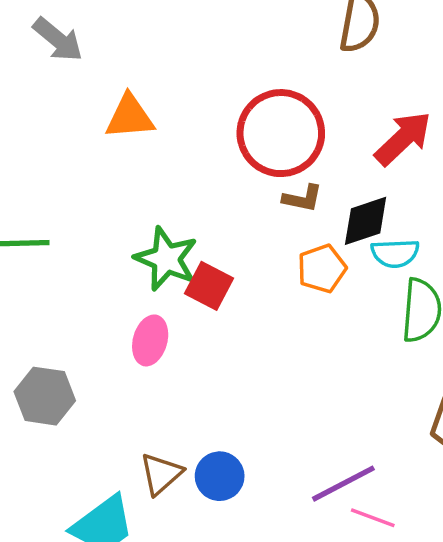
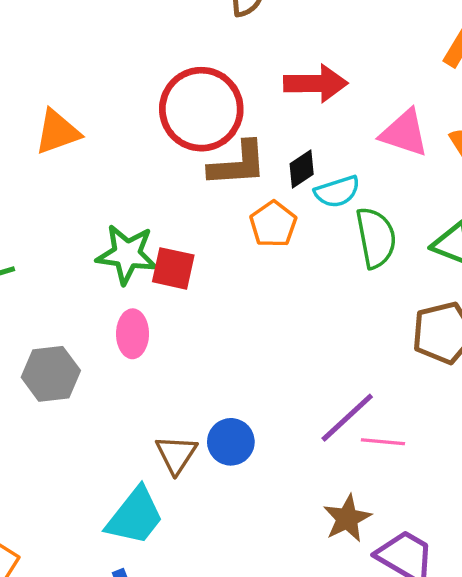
red arrow: (403, 138) -> (316, 83), turned 58
brown L-shape: (303, 198) -> (238, 164), size x1.6
black diamond: (366, 221) -> (302, 169), size x0.7
gray hexagon: (45, 396) -> (51, 374), moved

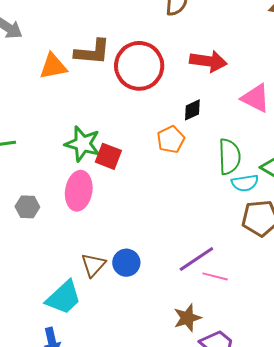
brown L-shape: (238, 164) -> (92, 52), moved
cyan semicircle: (337, 192) -> (245, 183), moved
pink ellipse: (133, 334) -> (79, 191), size x1.4
gray hexagon: (51, 374) -> (27, 207), size x0.7

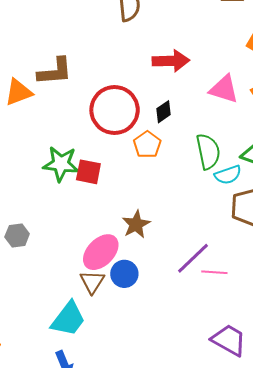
red circle: (139, 66) -> (115, 110), moved
pink ellipse: (79, 191) -> (101, 252), moved, turned 45
brown star: (187, 318) -> (136, 224), moved

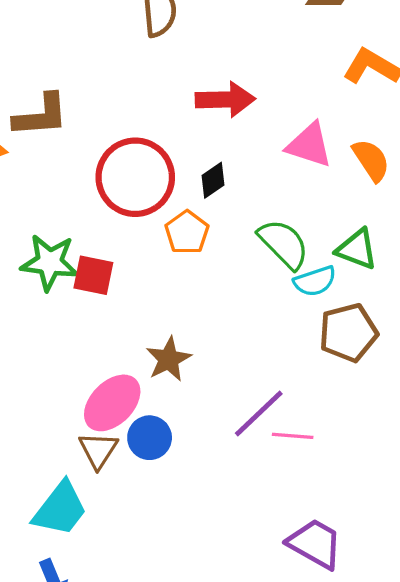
green semicircle: (208, 151) -> (284, 244), turned -33

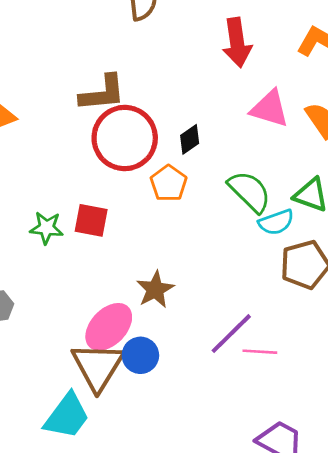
red arrow: (225, 100) -> (237, 43), moved, turned 84
brown L-shape: (41, 115) -> (102, 93), moved
green star: (50, 262) -> (46, 228), moved, size x0.7
brown triangle: (98, 450) -> (98, 366), size x1.6

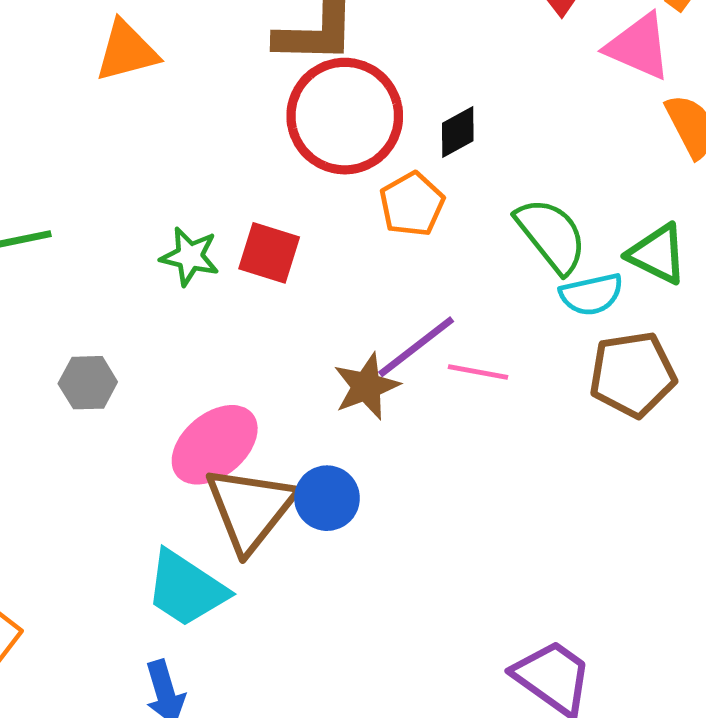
pink triangle: (270, 109) -> (639, 47), moved
pink ellipse: (109, 327) -> (215, 445), moved
purple line: (231, 334) -> (416, 347), moved
pink line: (260, 352) -> (478, 372), moved
cyan trapezoid: (67, 416) -> (186, 589), turned 80

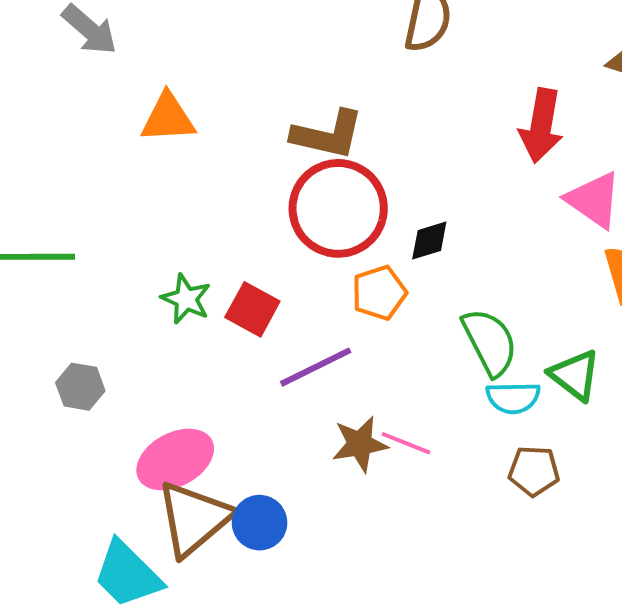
purple line: (416, 347) -> (316, 367), moved
brown pentagon: (632, 374) -> (534, 471), size x0.7
brown star: (366, 386) -> (360, 444), moved

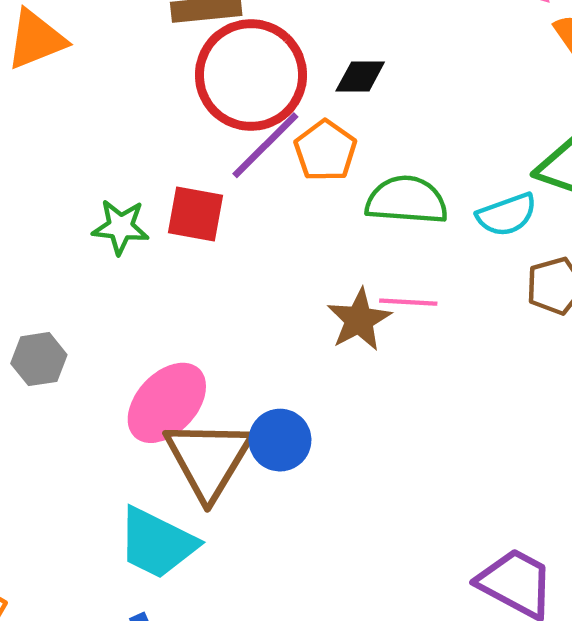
black diamond: (429, 241) -> (360, 77), turned 36
green semicircle: (490, 342) -> (407, 200), moved, turned -40
purple line: (316, 367) -> (265, 145), moved

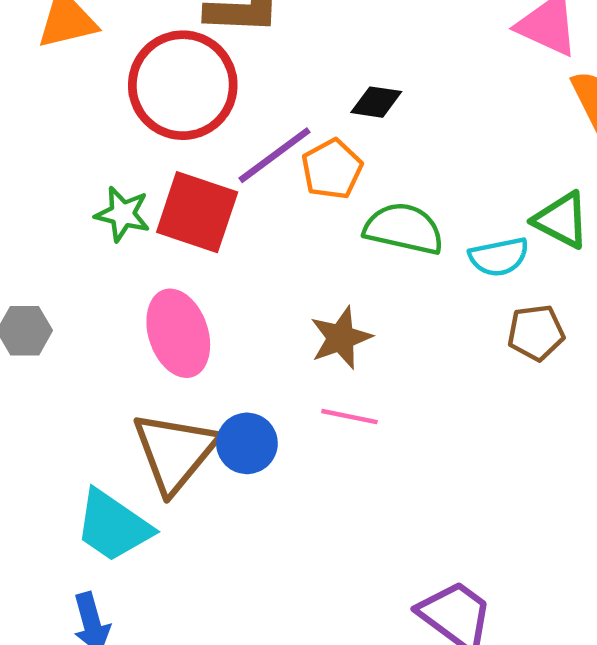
red circle: (251, 75) -> (183, 85), moved
red square: (196, 214) -> (197, 212), size x1.4
pink line: (408, 302) -> (349, 417), moved
pink ellipse: (167, 403) -> (178, 333), moved, turned -70

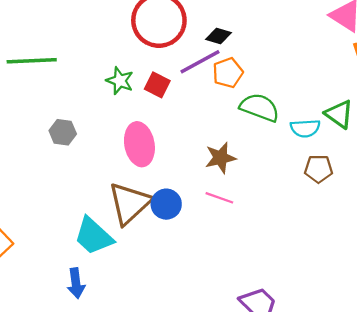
black diamond: (376, 102) -> (219, 36), moved
red square: (197, 212) -> (157, 85), size x0.6

